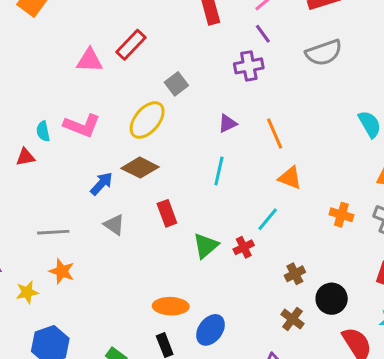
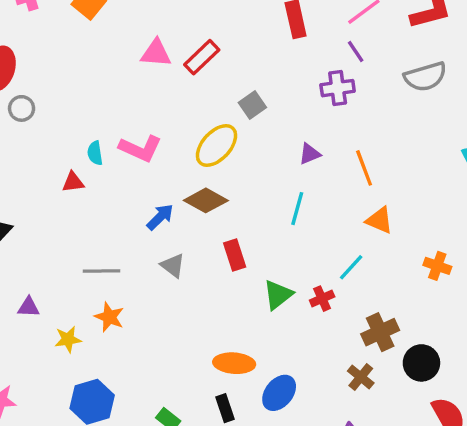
pink triangle: (90, 60) -> (156, 53), moved
brown cross: (295, 274) -> (380, 332), size x1.5
brown cross: (292, 319) -> (361, 377), moved

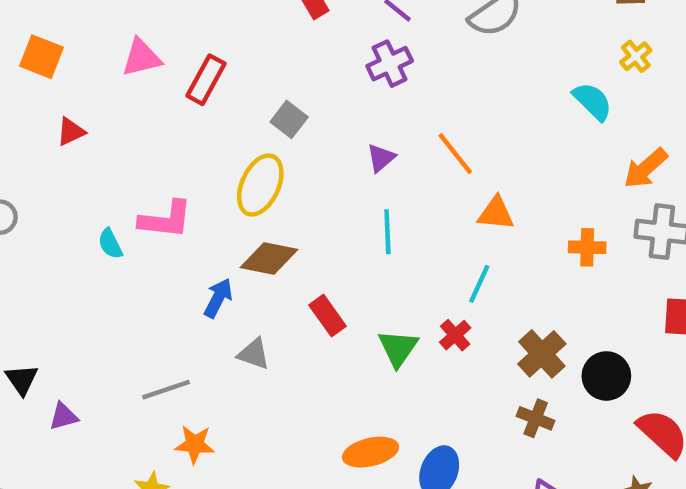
pink triangle: (156, 53) -> (141, 58), moved
red triangle: (73, 182) -> (71, 132), moved
purple triangle: (29, 307) -> (63, 416), moved

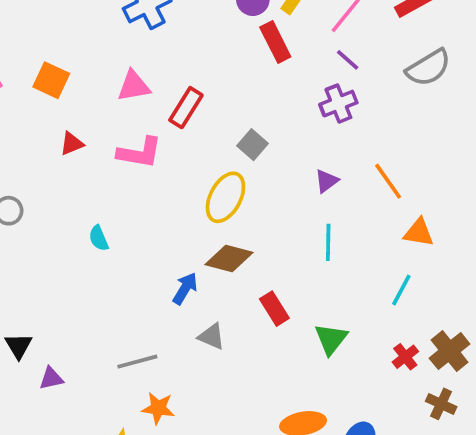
pink L-shape: (166, 220) -> (140, 153), moved
red cross: (455, 335) -> (405, 357), moved

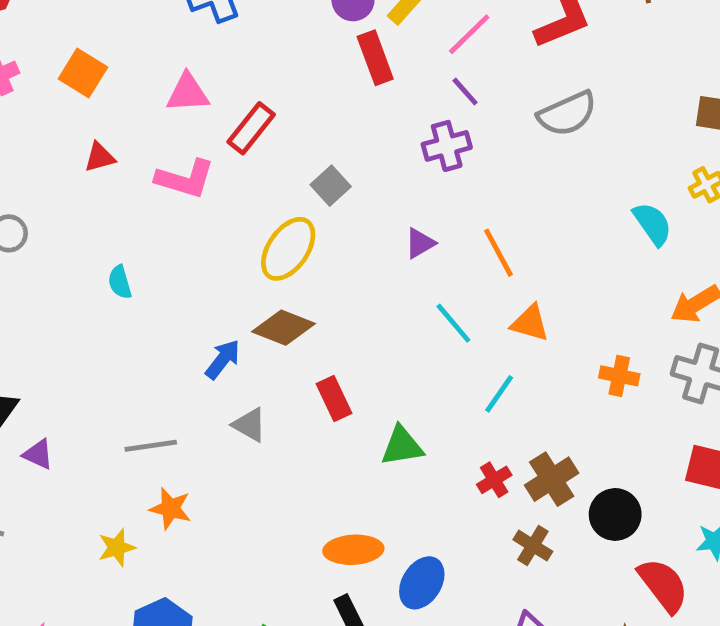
cyan line: (328, 242) -> (453, 323), moved, turned -48
green triangle: (331, 339) -> (402, 446), turned 36
purple triangle: (51, 378) -> (38, 454), turned 30

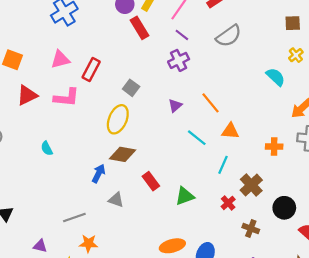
red triangle: (100, 157) -> (27, 95), size x1.5
purple triangle: (38, 454) -> (40, 246), moved
brown cross: (552, 479) -> (251, 185), moved

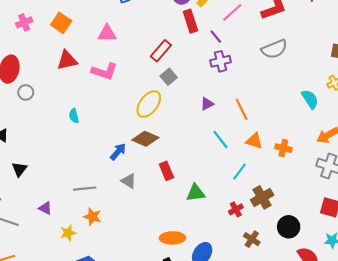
purple line: (182, 35) -> (216, 37), moved
red rectangle: (91, 69) -> (161, 51), moved
orange cross: (274, 147) -> (283, 148), moved

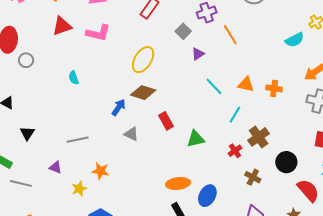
gray square: (169, 77) -> (183, 31), moved
cyan semicircle: (310, 99) -> (295, 40), turned 102
orange line: (242, 109) -> (230, 35), moved
gray line: (85, 189) -> (78, 140), moved

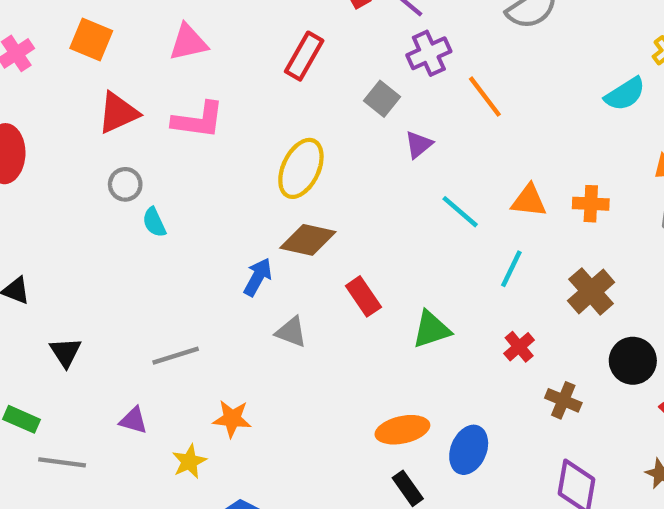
gray circle: (26, 60) -> (125, 184), moved
brown cross: (259, 137) -> (591, 291), moved

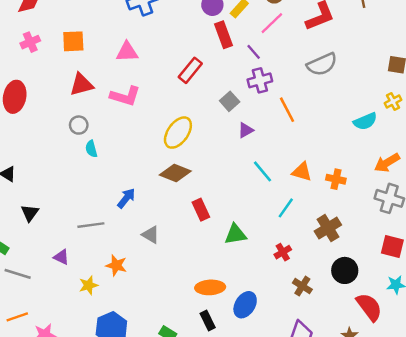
orange square: (91, 39) -> (73, 41), turned -35
blue arrow: (258, 277) -> (126, 198), moved
gray triangle: (291, 332) -> (151, 235), moved

